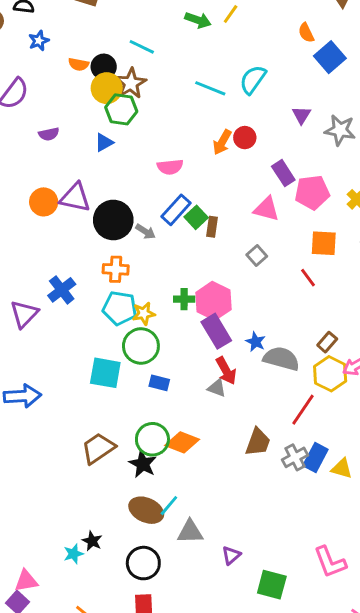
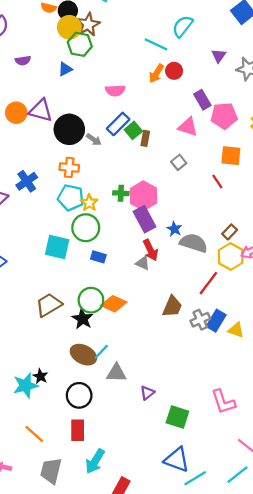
cyan line: (210, 88) -> (156, 44), moved
yellow star: (144, 314) -> (89, 203), turned -30
cyan star: (73, 554) -> (26, 385), size x1.6

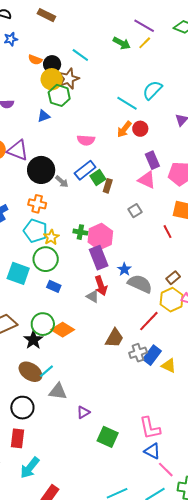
purple rectangle: (202, 100) -> (152, 160), moved
blue triangle: (177, 460) -> (152, 451), moved, size x0.7

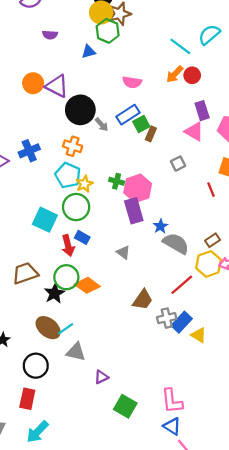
red arrow: (101, 286) -> (68, 246), moved

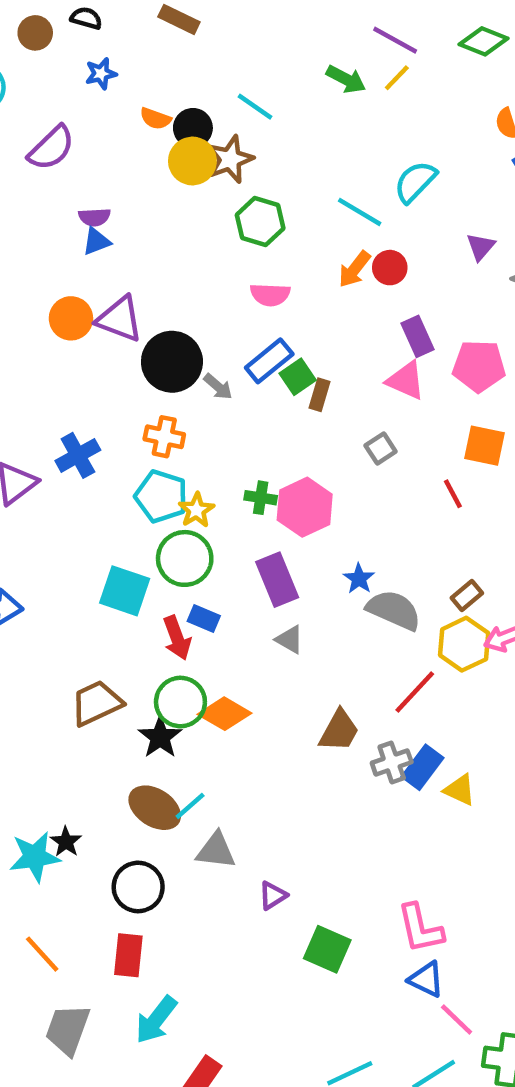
green hexagon: (108, 31) -> (260, 222), moved
blue triangle: (89, 52) -> (96, 241), moved
purple rectangle: (134, 211) -> (277, 580), moved

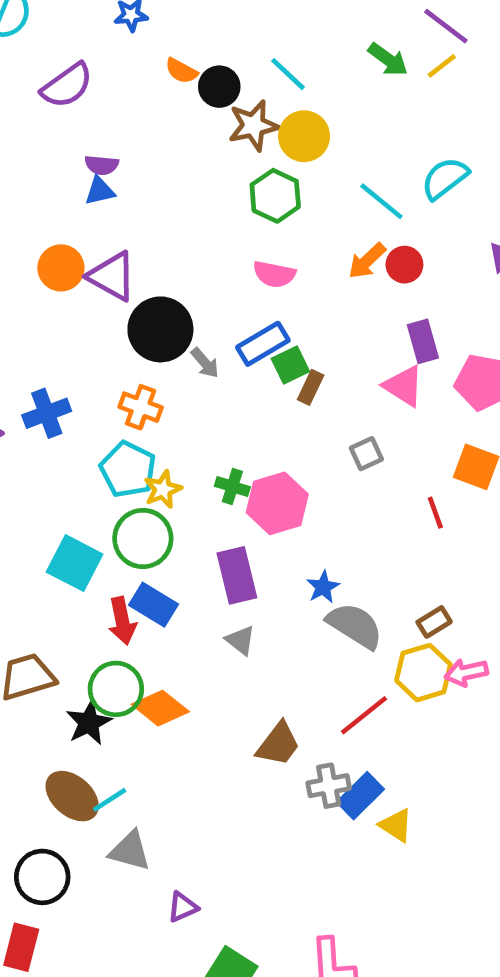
yellow circle: (192, 161) -> (304, 136), moved
blue rectangle: (204, 618) -> (153, 605), size x1.4

